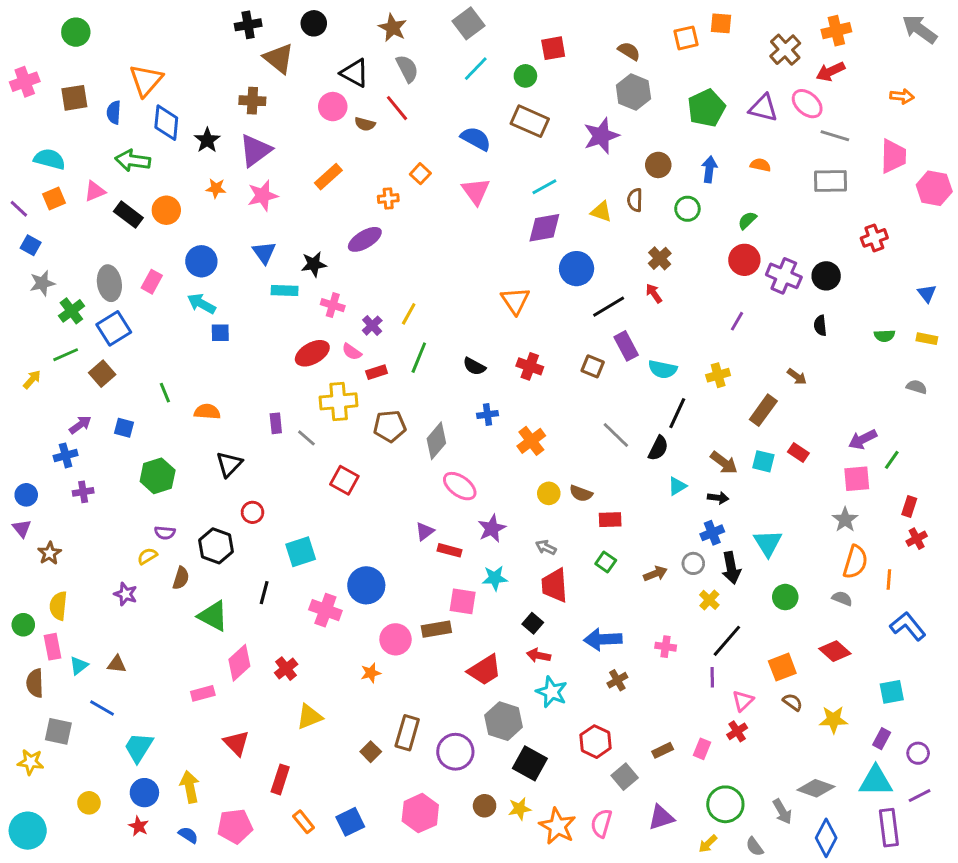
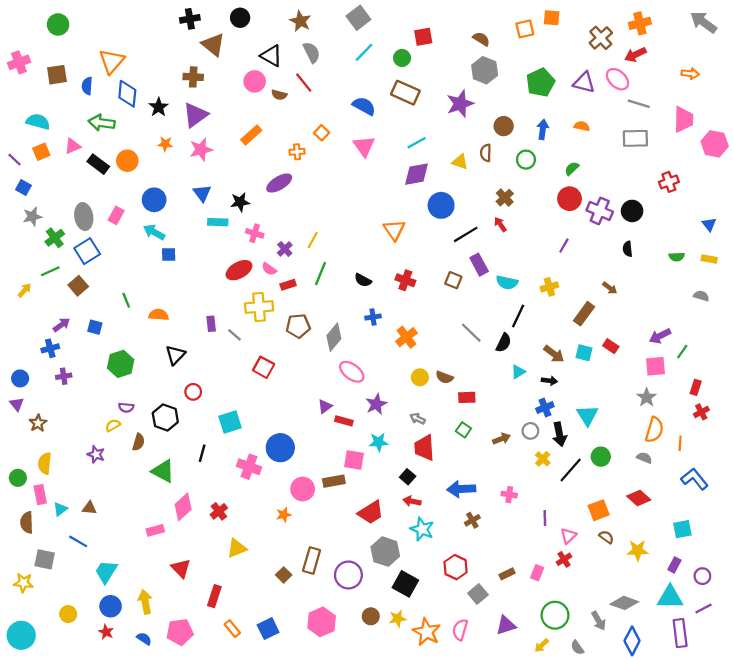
black line: (727, 641) -> (571, 470), moved

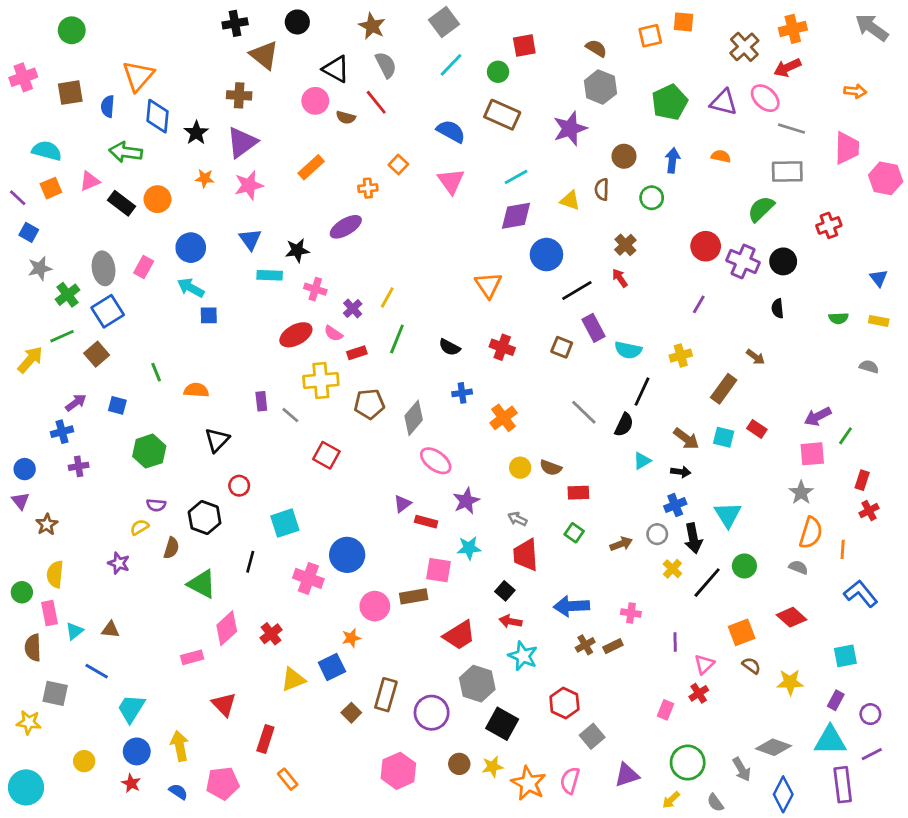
green semicircle: (572, 169) -> (761, 209), moved, size x1.5
yellow arrow: (25, 290) -> (30, 360), size x1.5
brown rectangle: (507, 574) -> (613, 646), moved
blue square: (268, 629) -> (332, 667), moved

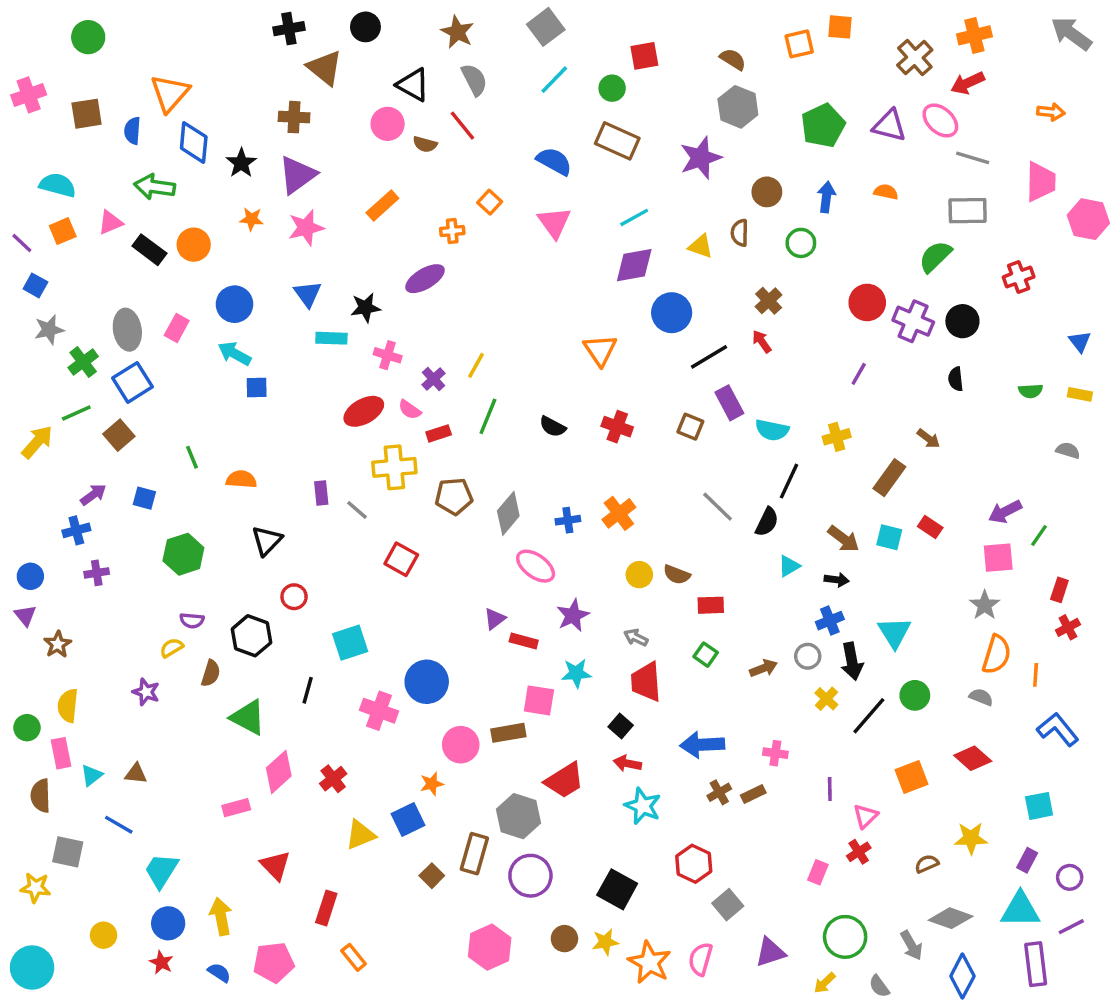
blue cross: (462, 393) -> (568, 520), moved
brown semicircle: (751, 666) -> (927, 864), moved, turned -60
gray hexagon: (477, 684) -> (519, 816), moved

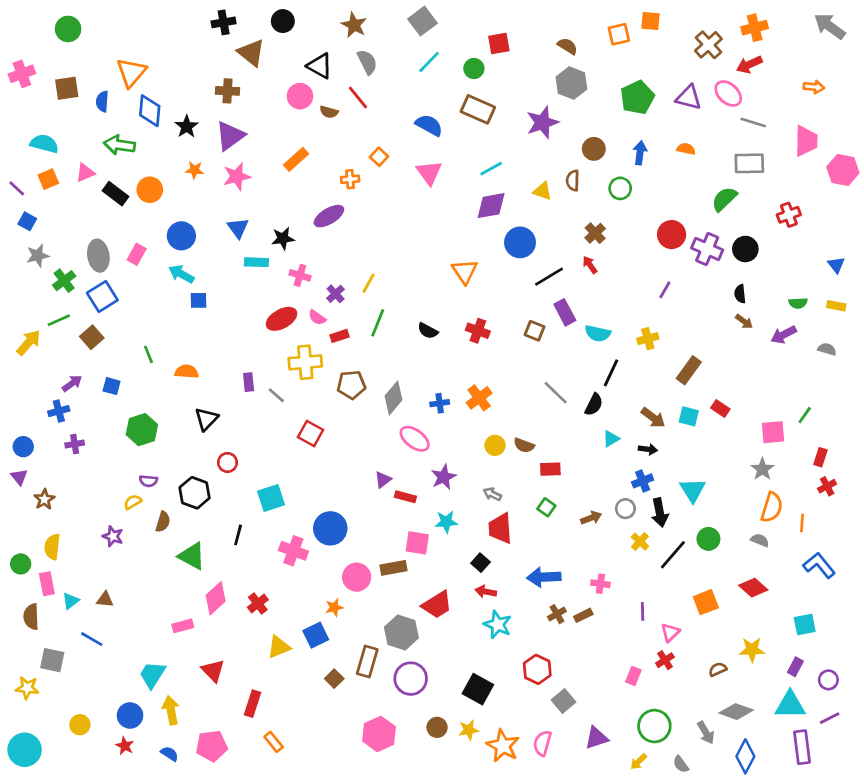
brown arrow: (928, 439) -> (744, 321), moved
purple arrow: (1005, 512) -> (784, 335), moved
cyan trapezoid: (161, 871) -> (152, 675), moved

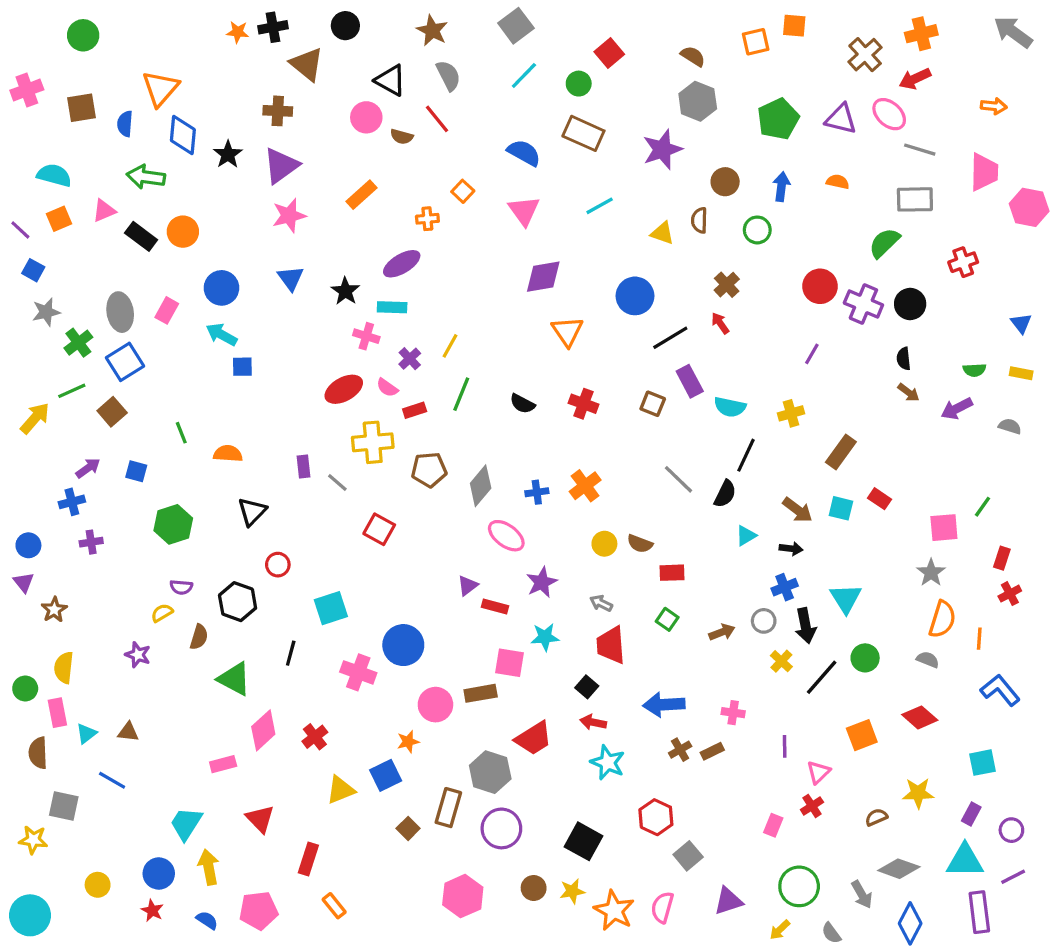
red square: (499, 43) -> (609, 53), turned -30
orange star: (195, 170) -> (238, 32), moved
purple diamond: (491, 206) -> (543, 277), moved
black star: (283, 238) -> (345, 291), turned -30
cyan rectangle: (256, 262) -> (392, 307), moved

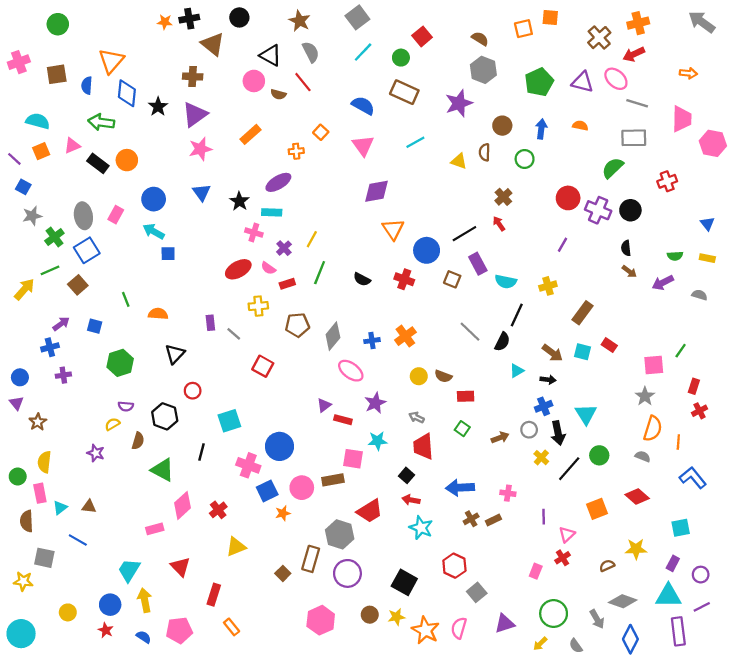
blue circle: (635, 296) -> (427, 250), moved
yellow cross: (373, 442) -> (258, 306), size x0.7
blue square: (386, 775) -> (267, 491), moved

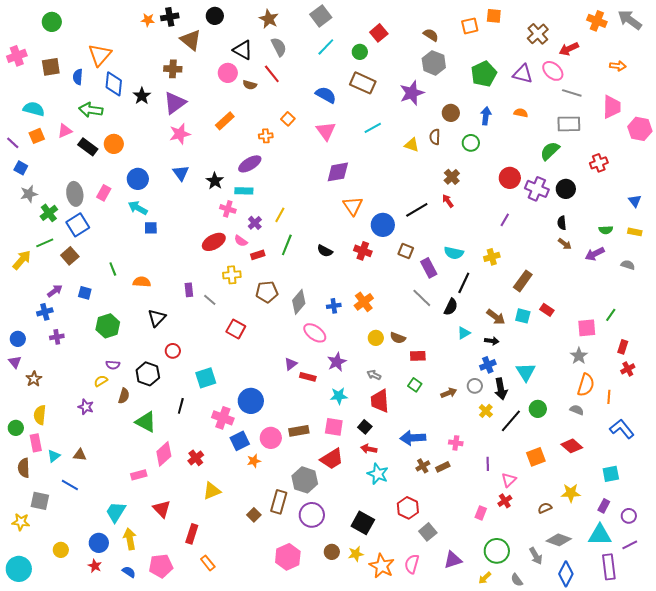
orange cross: (638, 23) -> (597, 21), moved, turned 36
purple rectangle: (478, 264) -> (429, 268), moved
pink square: (353, 459) -> (334, 427), moved

